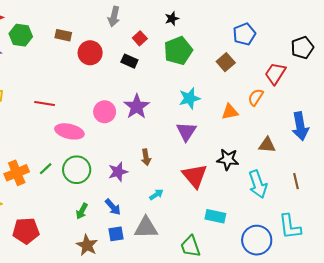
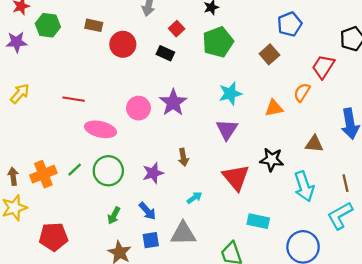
cyan L-shape: (290, 227) -> (340, 216), moved, turned 68

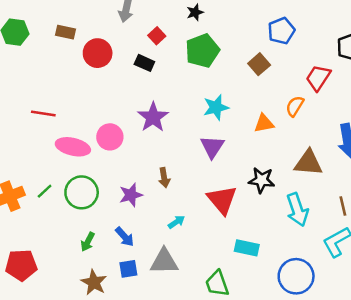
pink circle: (139, 108) -> (110, 137), moved
brown triangle: (314, 144) -> (308, 163), size x1.4

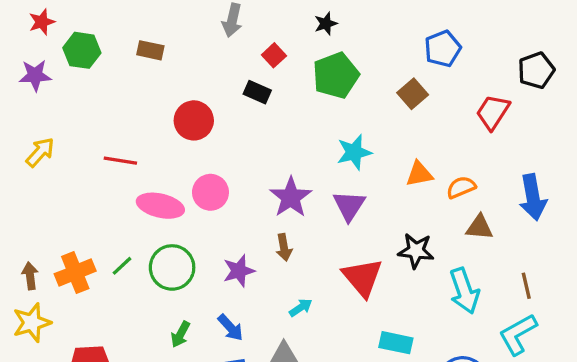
red circle: (98, 53) -> (194, 120), moved
orange semicircle: (295, 106) -> (461, 187), moved, turned 35
purple star: (153, 117) -> (291, 197), moved
brown triangle: (308, 163) -> (479, 227), size x0.7

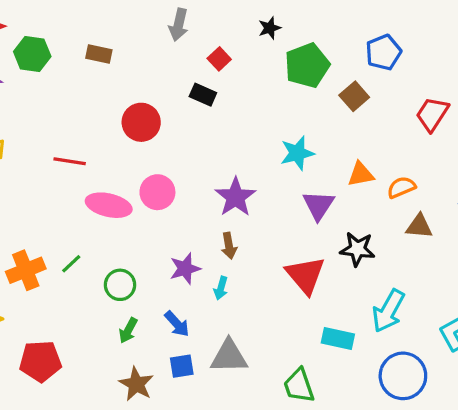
green pentagon: (336, 75) -> (307, 65), moved
purple triangle: (349, 206) -> (318, 205), moved
green circle: (172, 267) -> (120, 285), moved, size x0.7
cyan arrow: (464, 291) -> (388, 311), moved, turned 48
cyan arrow: (301, 308) -> (221, 288), moved, turned 140

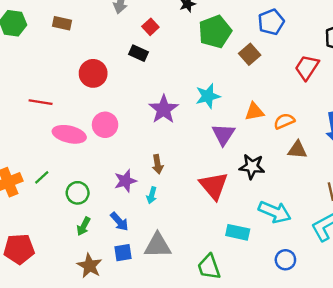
purple star: (235, 197) -> (164, 109), moved
cyan arrow: (388, 311) -> (275, 212), turned -96
blue circle: (403, 376) -> (285, 260), size x0.6

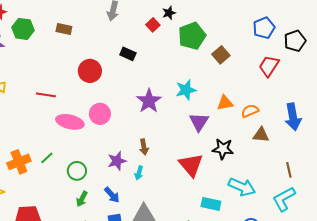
blue pentagon: (271, 22) -> (264, 28), moved
red square: (150, 27) -> (153, 25), moved

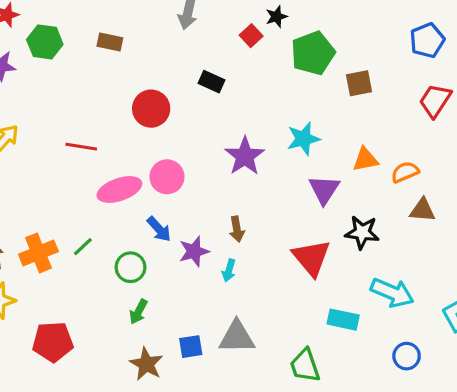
brown square: (221, 55) -> (359, 83), turned 30
pink ellipse: (70, 122) -> (119, 189), turned -32
blue arrow: (112, 195) -> (159, 229), moved

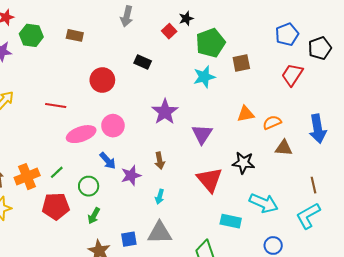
cyan star: (303, 139) -> (204, 77), moved
purple triangle: (324, 189) -> (202, 134), moved
cyan arrow: (229, 270) -> (160, 197), moved
red pentagon: (53, 342) -> (56, 206), moved

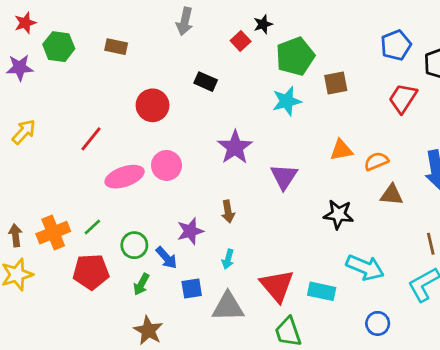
red line: (56, 105) -> (91, 139), turned -60
blue arrow: (108, 161) -> (166, 258), moved
red triangle: (209, 180) -> (277, 286), moved
blue square: (129, 239) -> (192, 289), moved

